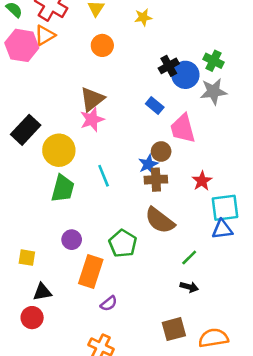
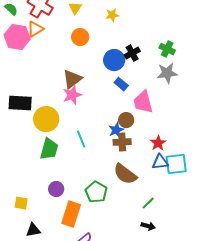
blue circle: (185, 75) -> (114, 60), moved
black rectangle: (26, 130) -> (20, 103), turned 50
blue triangle: (222, 229) -> (160, 162), moved

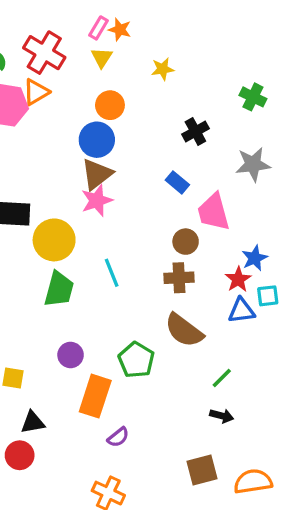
green cross: (167, 49) -> (253, 97), moved
blue circle: (114, 60) -> (97, 140), moved
blue star: (116, 130) -> (255, 258), moved
cyan square: (176, 164) -> (268, 296), moved, size x0.6

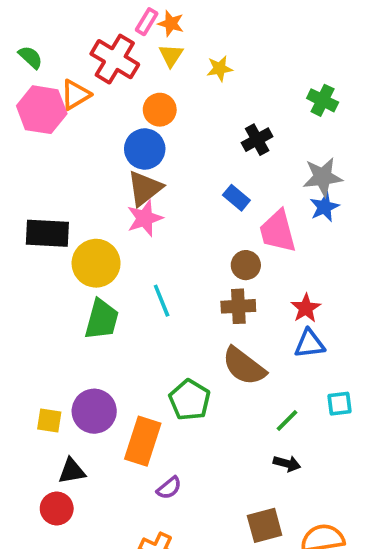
red cross: (44, 53) -> (115, 59), moved
yellow triangle: (102, 58) -> (171, 55), moved
blue star: (255, 258) -> (324, 207), moved
cyan square: (268, 296) -> (339, 404), moved
purple circle: (71, 355) -> (94, 411), moved, size x1.5

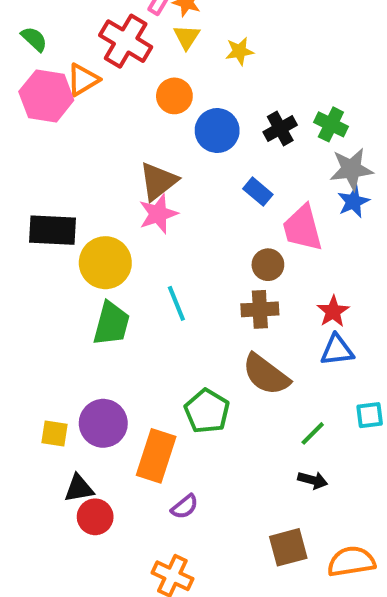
green cross: (323, 100) -> (331, 124), moved
blue circle: (145, 149) -> (217, 131), moved
red circle: (57, 509) -> (95, 517), moved

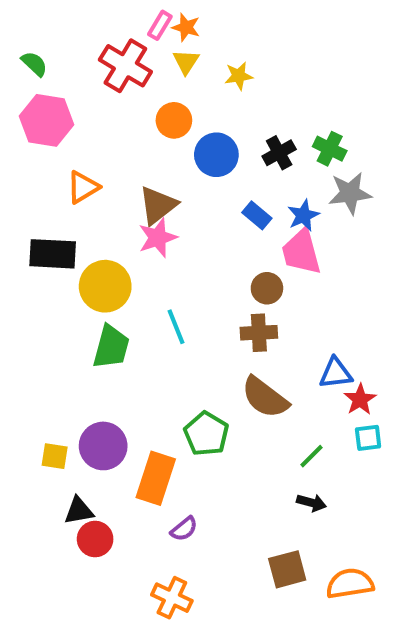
orange triangle: (83, 80) -> (83, 187), moved
blue star: (353, 202) -> (303, 215), moved
red star: (333, 311) -> (360, 399), moved

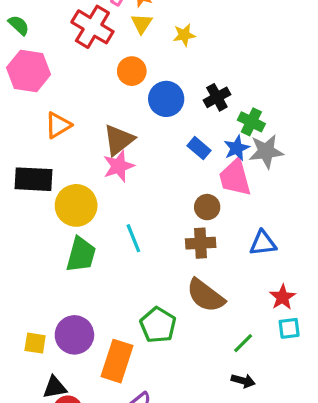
green cross: (330, 149) -> (251, 122), moved
gray star: (350, 193) -> (266, 151), moved
blue triangle: (336, 373) -> (263, 243), moved

